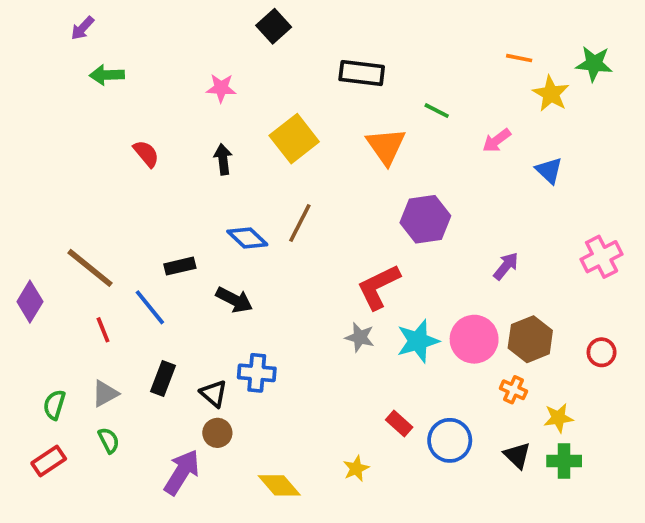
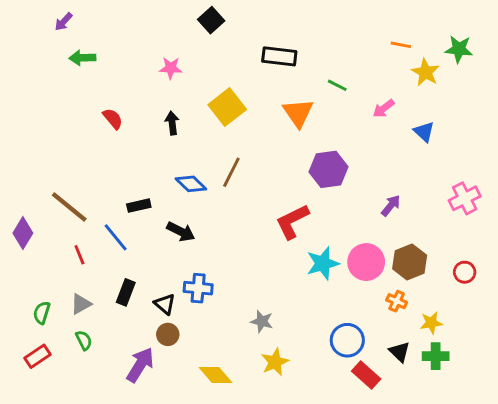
gray star: (360, 337) -> (262, 321), moved
red rectangle: (399, 423) -> (366, 375), moved, size x1.4
yellow star: (356, 468) -> (275, 362), size x1.4

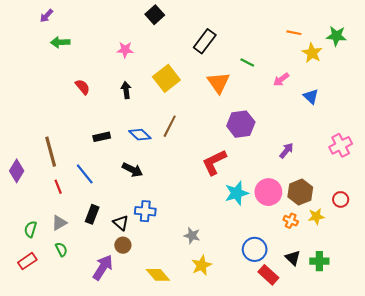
black rectangle: (279, 56) -> (205, 41), turned -60
black rectangle: (139, 206) -> (102, 137), moved
brown line: (69, 207) -> (51, 152), turned 36
yellow star: (431, 323) -> (316, 216), moved

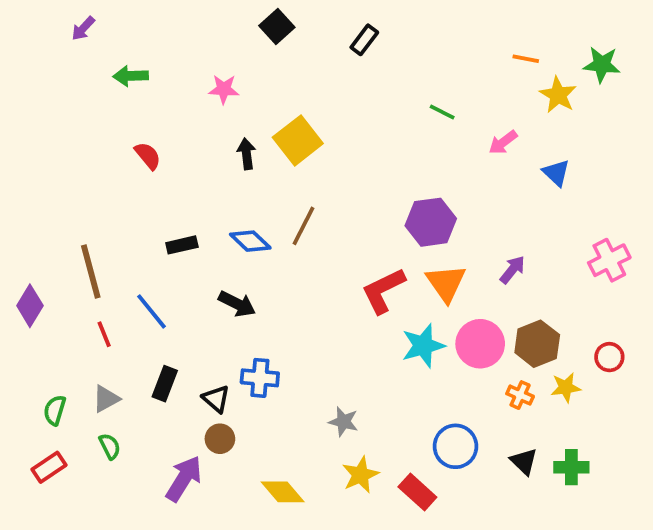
black rectangle: (205, 41) -> (364, 40), moved, size x0.7
green arrow: (60, 42) -> (131, 76), moved
orange triangle: (219, 83) -> (446, 283), moved
black arrow: (126, 90) -> (247, 154), moved
red rectangle: (268, 275) -> (417, 492), moved

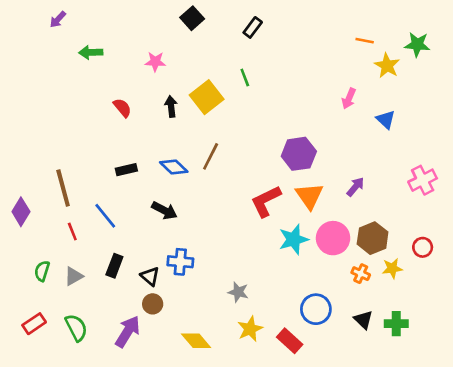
green line: (442, 112) -> (245, 77), moved, turned 42
pink arrow: (503, 142) -> (349, 99), turned -30
red semicircle: (148, 156) -> (122, 108), moved
green semicircle: (55, 410) -> (42, 271), moved
green semicircle: (110, 446) -> (76, 328), moved, size x1.5

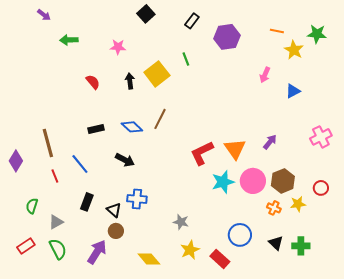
purple arrow: (58, 19) -> (44, 15), turned -96
blue triangle: (386, 120) -> (293, 91), turned 49
purple hexagon: (299, 154) -> (227, 37), moved
gray triangle: (74, 276) -> (56, 222), moved

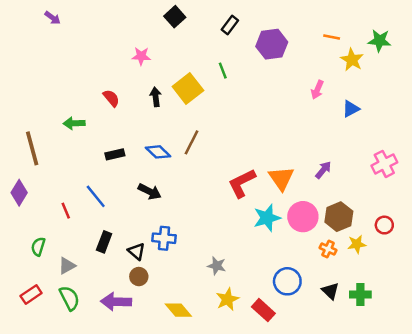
green arrow: (69, 40) -> (74, 123), moved
brown line: (48, 143) -> (32, 148), moved
purple arrow: (97, 252) -> (116, 302), turned -120

